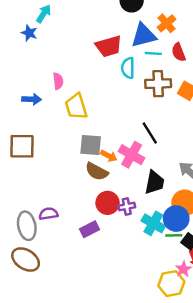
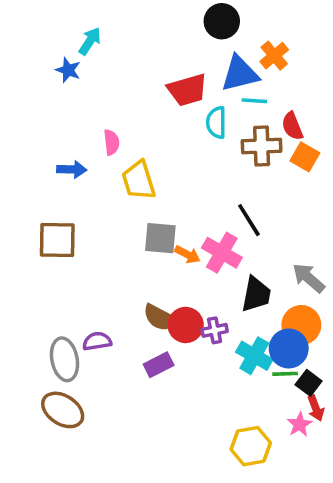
red semicircle: (179, 52) -> (292, 126), moved
brown semicircle: (97, 172) -> (160, 318), moved
yellow hexagon: (171, 284) -> (251, 446), moved

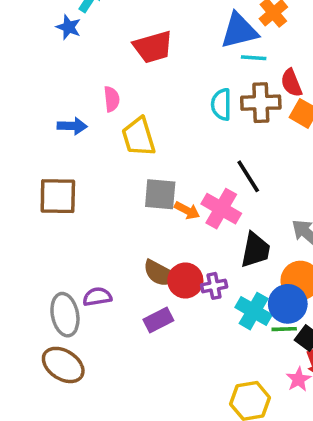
red trapezoid: (187, 90) -> (153, 47), moved
cyan semicircle: (216, 122) -> (221, 104), moved

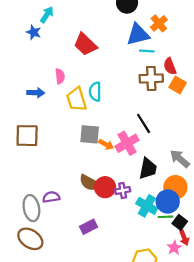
red trapezoid: (153, 47) -> (85, 44), turned 60
cyan semicircle: (221, 104) -> (95, 92), moved
pink cross: (221, 209) -> (127, 143), turned 30
purple rectangle: (158, 320) -> (89, 227), moved

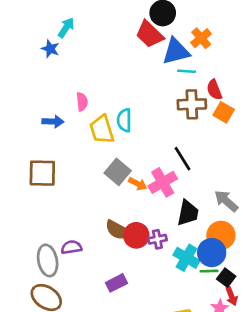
red trapezoid: (85, 44) -> (149, 34), moved
gray square: (90, 134) -> (118, 172), turned 35

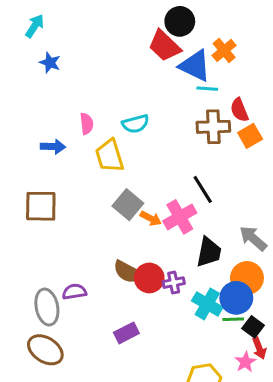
cyan arrow: (66, 28) -> (35, 26), moved
blue triangle: (176, 51) -> (195, 66), turned 40
orange square: (224, 112) -> (250, 136), turned 30
cyan semicircle: (124, 120) -> (135, 124), moved, turned -105

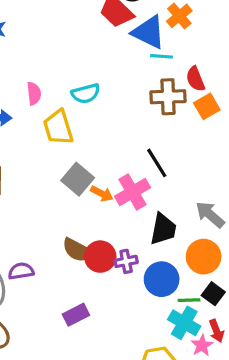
blue circle: (236, 298) -> (162, 279), moved
cyan cross: (207, 304) -> (184, 323), moved
black square: (253, 327) -> (213, 294), moved

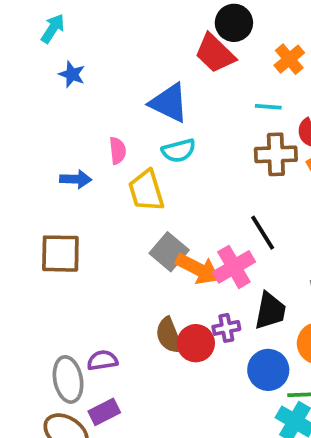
blue triangle: (149, 32) -> (169, 103), moved
orange arrow: (102, 194) -> (198, 269), size x1.6
brown semicircle: (78, 250) -> (169, 336), turned 40
purple cross: (126, 261) -> (226, 328), moved
purple rectangle: (76, 315) -> (104, 412), moved

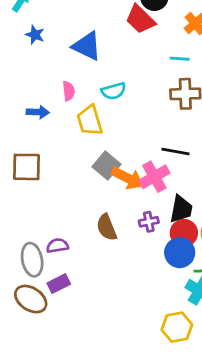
blue triangle: (169, 103) -> (87, 46), moved
black line: (263, 233) -> (175, 151), turned -48
red circle: (196, 343) -> (184, 233), moved

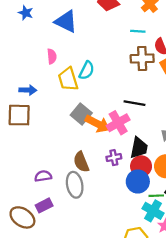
cyan semicircle: (114, 91) -> (87, 70), moved, turned -48
blue arrow: (38, 112) -> (28, 90), moved
gray ellipse: (32, 260) -> (75, 185), moved

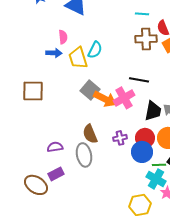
blue arrow: (28, 90) -> (54, 53), moved
black trapezoid: (139, 148) -> (153, 111), moved
purple cross: (114, 158) -> (120, 138), moved

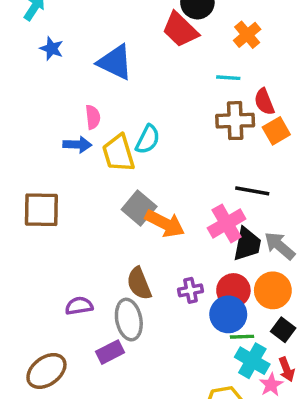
black line: (139, 80) -> (252, 191), moved
pink cross: (124, 98) -> (227, 223), moved
green line: (159, 165) -> (242, 337), moved
purple rectangle: (56, 174) -> (110, 352), moved
brown ellipse: (36, 185) -> (46, 371), turned -70

